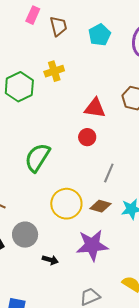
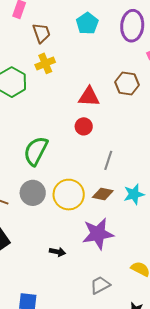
brown trapezoid: (58, 26) -> (41, 33), moved
gray circle: (25, 235) -> (33, 193), moved

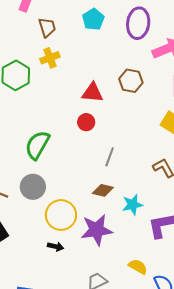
cyan star: (134, 194) -> (133, 205), moved
yellow circle: (69, 195) -> (61, 215), moved

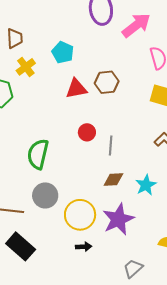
cyan pentagon: (93, 19) -> (63, 52), moved
brown trapezoid: (47, 27) -> (15, 38), turned 30
brown hexagon: (131, 81) -> (107, 82), moved
red circle: (86, 122) -> (87, 132), moved

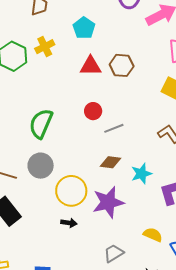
yellow cross: (26, 67) -> (45, 47), moved
gray line: (111, 146) -> (114, 128), turned 54

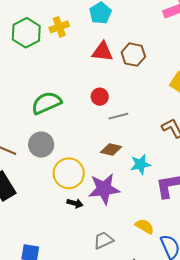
green semicircle: (41, 124) -> (46, 103), turned 36
black arrow: (69, 223) -> (75, 203), moved

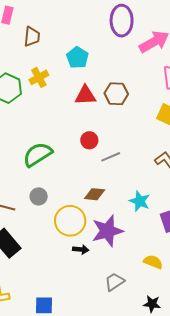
gray circle: (41, 145) -> (39, 196), size x0.7
brown diamond: (111, 149) -> (95, 194), moved
cyan star: (140, 164) -> (140, 201), turned -30

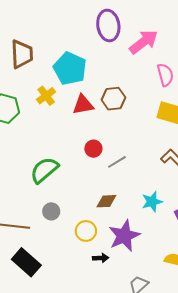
brown trapezoid: (32, 37) -> (22, 54), size x1.4
cyan pentagon: (77, 58) -> (70, 68), size x1.5
yellow cross: (39, 77) -> (46, 96), moved
cyan star: (140, 201) -> (152, 202), turned -30
yellow circle: (70, 221) -> (86, 231), size x0.7

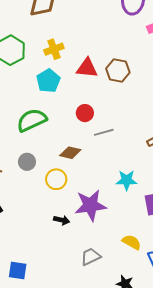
cyan pentagon: (70, 68) -> (48, 81), moved, size x0.7
brown diamond: (106, 201) -> (70, 153), moved
yellow circle: (86, 231) -> (56, 179), moved

